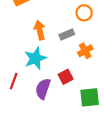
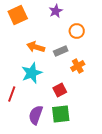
orange arrow: (40, 30) -> (36, 47), turned -60
purple semicircle: (43, 89) -> (36, 115), moved
green square: (90, 97) -> (61, 114), moved

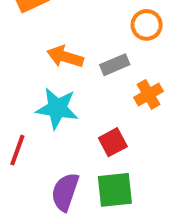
cyan star: (32, 73) -> (57, 108), turned 30

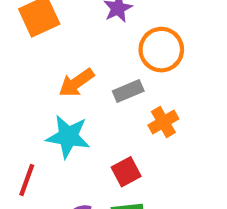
orange circle: (147, 25) -> (161, 50), size x1.4
orange arrow: (65, 57) -> (76, 83), turned -52

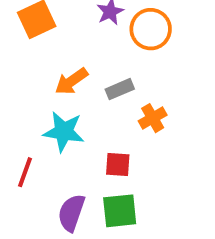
orange circle: (161, 50) -> (151, 29), moved
red square: (126, 172) -> (118, 164), turned 32

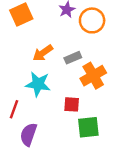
orange cross: (153, 118) -> (93, 76), size x1.5
green square: (120, 211) -> (88, 127), moved
purple semicircle: (71, 213) -> (28, 134), moved

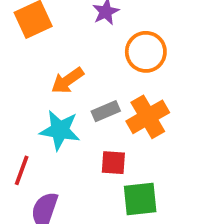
orange circle: (92, 20) -> (146, 52), moved
gray rectangle: (73, 58) -> (106, 111), moved

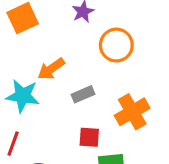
orange cross: (148, 117) -> (132, 112), moved
cyan star: (60, 130) -> (23, 96), moved

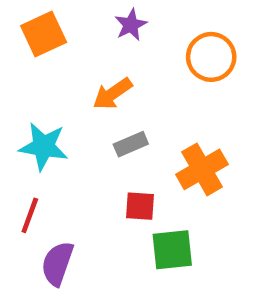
orange circle: (116, 45) -> (211, 57), moved
orange arrow: (51, 69) -> (112, 94), moved

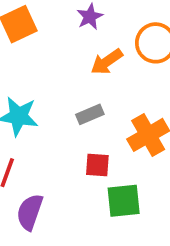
orange arrow: (112, 94) -> (107, 62), moved

